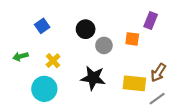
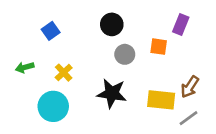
black circle: (86, 29) -> (112, 24), moved

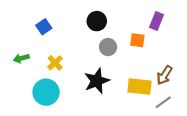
black star: (112, 93) -> (97, 81), turned -30

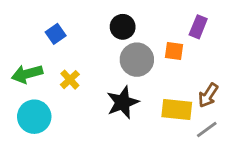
gray circle: (108, 47) -> (137, 60), size x1.5
green arrow: (21, 58) -> (27, 74), size x1.5
cyan circle: (46, 92) -> (34, 117), moved

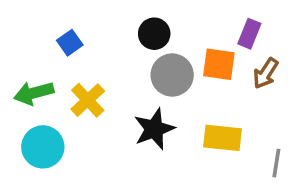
orange square: (174, 51) -> (219, 64), size x1.4
yellow cross: (70, 80) -> (88, 100), size x1.4
brown arrow: (208, 95) -> (266, 73), moved
gray line: (207, 129) -> (276, 163), moved, turned -45

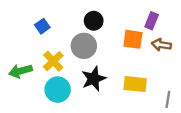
brown arrow: (266, 73) -> (161, 45), turned 66
gray circle: (172, 75) -> (84, 46), moved
green arrow: (34, 93) -> (20, 71), moved
cyan circle: (43, 147) -> (58, 90), moved

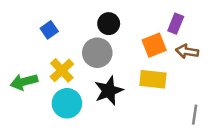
orange square: (133, 39) -> (154, 45), turned -30
yellow rectangle: (135, 84) -> (153, 79), moved

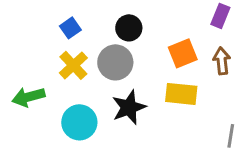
purple rectangle: (176, 24) -> (220, 16), moved
blue square: (49, 30) -> (70, 28), moved
brown arrow: (187, 51) -> (222, 61), turned 75
yellow cross: (62, 70) -> (73, 65), moved

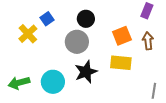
yellow cross: (73, 65) -> (28, 34), moved
green arrow: (28, 97) -> (19, 83), moved

